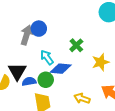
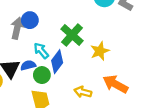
green cross: (76, 45) -> (72, 35), size x1.5
blue diamond: (61, 69) -> (57, 62), turned -55
blue semicircle: (29, 81) -> (28, 65), moved

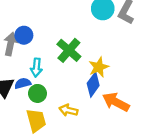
cyan arrow: (41, 51) -> (36, 68), turned -133
blue diamond: (57, 62) -> (93, 84), moved
yellow arrow: (83, 92) -> (68, 110), moved

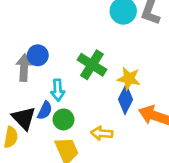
yellow star: (99, 67) -> (129, 79), turned -30
blue semicircle: (23, 83) -> (45, 110), turned 140

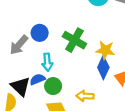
blue circle: (38, 55) -> (40, 33), moved
gray arrow: (24, 68) -> (19, 45), turned -140
blue semicircle: (45, 110) -> (37, 79), turned -136

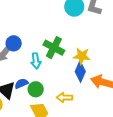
blue circle: (40, 33) -> (14, 43), moved
cyan arrow: (47, 62) -> (36, 61), moved

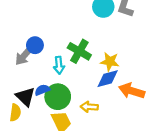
blue diamond: (80, 72) -> (108, 79), turned 50
green circle: (36, 89) -> (58, 97), size x1.5

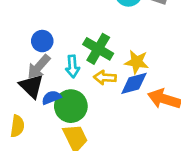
gray arrow: (24, 56) -> (39, 67), moved
black triangle: (25, 97) -> (32, 86), moved
yellow arrow: (89, 107) -> (105, 77), moved

